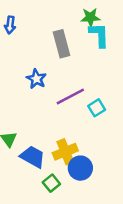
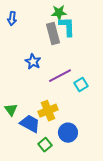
green star: (90, 17) -> (59, 13), moved
cyan L-shape: (99, 35) -> (67, 27), moved
yellow cross: (65, 152) -> (48, 111), moved

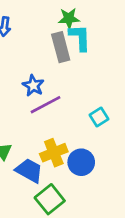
purple line: (60, 76) -> (46, 105), moved
blue circle: (68, 133) -> (81, 162), moved
green square: (45, 145) -> (50, 199), size x1.5

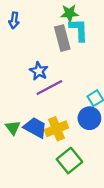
blue circle: (81, 162) -> (89, 118), moved
blue trapezoid: (29, 170) -> (35, 128), moved
green square: (50, 199) -> (69, 161), moved

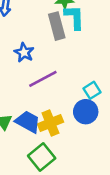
blue star: (39, 71) -> (24, 53), moved
green square: (69, 161) -> (42, 157), moved

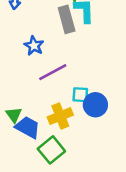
cyan square: (92, 90) -> (80, 95), moved, turned 36
blue trapezoid: (28, 122) -> (28, 127), moved

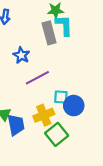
blue trapezoid: (28, 127) -> (16, 125), turned 50
green square: (51, 150) -> (57, 134), moved

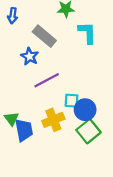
cyan L-shape: (64, 25) -> (87, 33), moved
gray rectangle: (49, 33) -> (44, 36), moved, turned -35
green square: (57, 134) -> (88, 131), moved

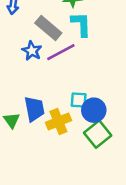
cyan L-shape: (87, 33) -> (81, 24), moved
purple line: (47, 80) -> (61, 52), moved
blue trapezoid: (24, 130) -> (34, 109), moved

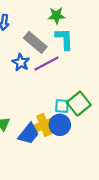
blue trapezoid: (34, 109) -> (29, 134), moved, turned 50
blue circle: (94, 110) -> (60, 125), moved
green square: (98, 134) -> (79, 104), moved

